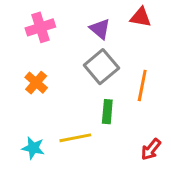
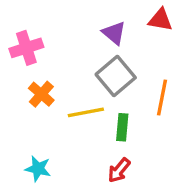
pink cross: (40, 27) -> (26, 48), moved
yellow line: (75, 138) -> (86, 112), moved
red arrow: (151, 149) -> (119, 170), moved

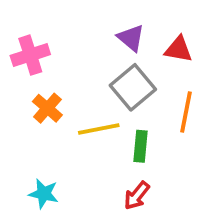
red triangle: (160, 20) -> (178, 49), moved

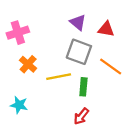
gray square: (133, 87) -> (79, 52), turned -30
orange line: (186, 112) -> (111, 66), turned -65
cyan star: (44, 194) -> (19, 105), moved

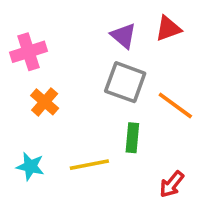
red triangle: (106, 29) -> (168, 28), moved, turned -30
yellow line: (59, 77) -> (89, 165), moved
red arrow: (81, 116) -> (172, 184), moved

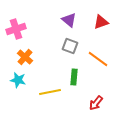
red triangle: (168, 28) -> (101, 22), moved
gray square: (125, 82) -> (70, 46), size x0.7
cyan star: (30, 166) -> (18, 80), moved

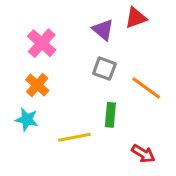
red triangle: (101, 22) -> (136, 18), moved
pink cross: (16, 29) -> (42, 43), moved, turned -30
red arrow: (96, 103) -> (143, 154), turned -98

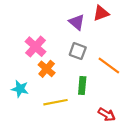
pink cross: (42, 43) -> (35, 47), moved
orange cross: (37, 85) -> (47, 69), moved

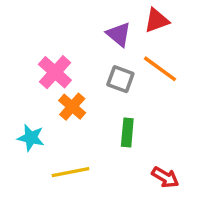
orange line: (109, 66) -> (160, 69), moved
yellow line: (55, 102) -> (70, 172), moved

